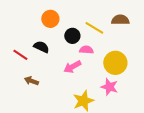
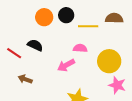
yellow line: (94, 28) -> (88, 26), turned -30
black circle: (72, 36) -> (66, 15), moved
pink star: (109, 87) -> (117, 85), moved

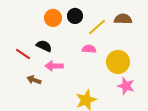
yellow line: (88, 26) -> (97, 27), turned -42
pink arrow: (66, 65) -> (54, 66), moved, turned 30

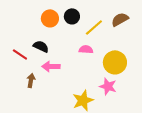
brown semicircle: (123, 19) -> (120, 19), turned -30
brown arrow: (34, 80) -> (31, 80), turned 80
pink star: (126, 86) -> (108, 86), moved

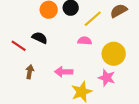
pink arrow: (51, 66) -> (64, 72), moved

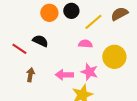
pink star: (107, 78) -> (89, 72), moved

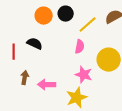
pink semicircle: (85, 44) -> (80, 47), turned 96
red line: (19, 49) -> (14, 52), turned 56
pink arrow: (64, 75) -> (47, 85), moved

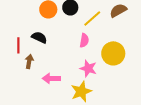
brown arrow: (25, 78) -> (29, 61), moved

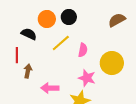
yellow line: (92, 18) -> (61, 43), moved
black semicircle: (39, 37) -> (29, 34), moved

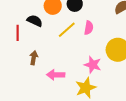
pink semicircle: (83, 50) -> (89, 28), moved
red line: (17, 55) -> (18, 33), moved

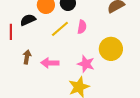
black semicircle: (35, 21) -> (28, 20), turned -49
pink arrow: (56, 75) -> (50, 63), moved

